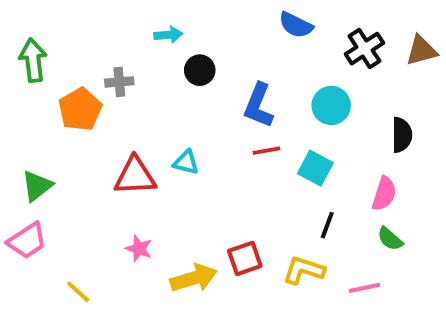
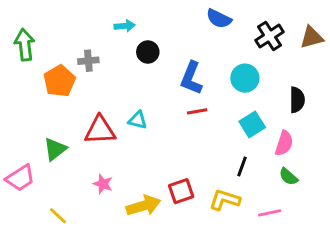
cyan square: (315, 168) -> (252, 124), moved, turned 30
green triangle: (37, 186) -> (55, 149), moved

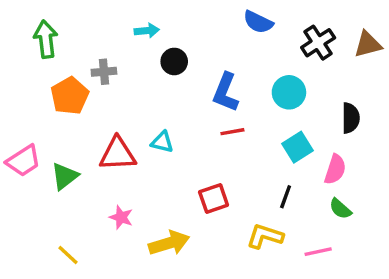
green arrow: (25, 45) -> (46, 39), moved
pink trapezoid: (20, 178) -> (23, 161), moved
red square: (181, 191) -> (214, 199), moved

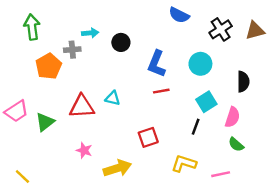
cyan arrow: (147, 31) -> (90, 33), moved
black line: (286, 197) -> (196, 127), moved
yellow line: (68, 255) -> (22, 177), moved

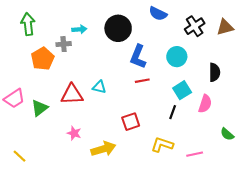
black circle: (121, 42) -> (118, 28), moved, size x1.6
green semicircle: (236, 144) -> (227, 134), moved

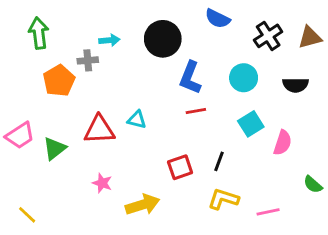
black semicircle: (215, 72) -> (296, 85), moved, turned 90
black line: (173, 112) -> (219, 161), moved

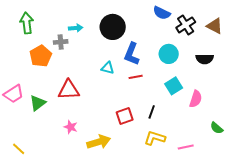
blue semicircle: (218, 19) -> (162, 13), moved
brown triangle: (310, 37) -> (215, 26), turned 42
cyan triangle: (137, 120) -> (108, 68), moved

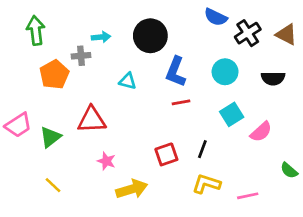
cyan triangle: (108, 68) -> (128, 81), moved
pink semicircle: (196, 99) -> (261, 132), turned 30
pink star: (71, 127) -> (106, 161), moved
yellow line: (19, 149) -> (53, 185), moved

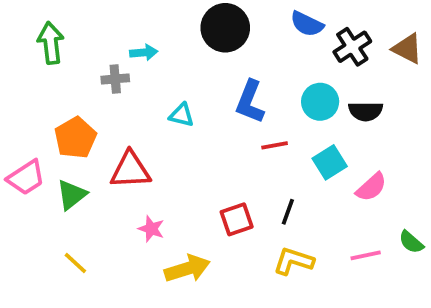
black circle: (150, 36) -> (225, 28), moved
orange pentagon: (54, 74) -> (75, 138), moved
black semicircle: (273, 78) -> (366, 111), moved
red line: (181, 102) -> (275, 145), moved
pink line: (248, 196) -> (366, 255), moved

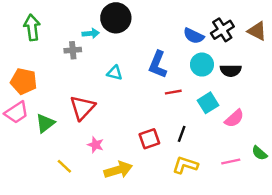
blue semicircle: (307, 24) -> (194, 36), moved
black circle: (225, 28) -> (116, 18), moved
orange pentagon: (75, 138) -> (24, 81), moved, turned -30
red triangle: (130, 170) -> (82, 108), turned -44
yellow line: (75, 263) -> (64, 166), moved

